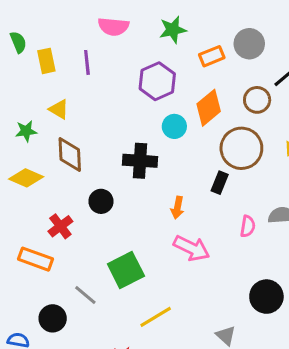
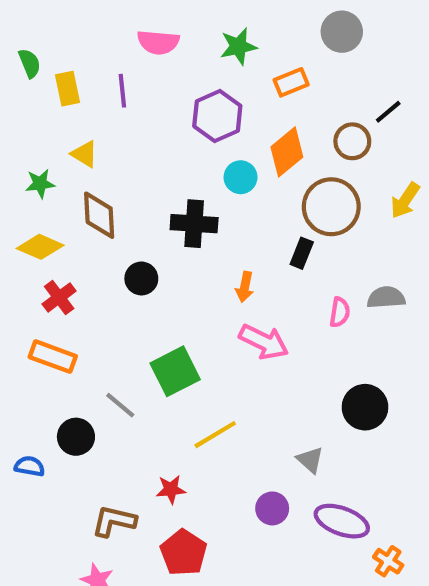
gray circle: (249, 44) -> (342, 32), moved
red cross: (60, 226) -> (59, 297), moved

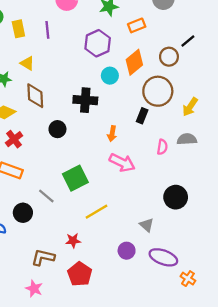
yellow arrow: (405, 200) -> (190, 107), moved

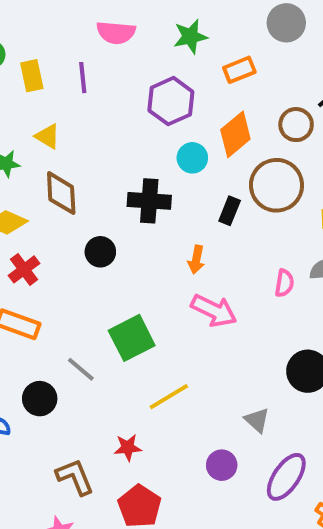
black rectangle: (142, 116) -> (230, 211), moved
brown L-shape: (43, 257) -> (75, 477), turned 55
purple ellipse: (163, 257) -> (286, 477), turned -76

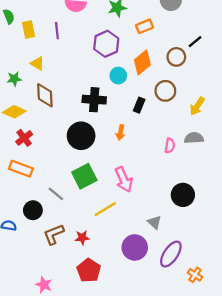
brown circle: (276, 185) -> (165, 91), size x0.7
black circle: (100, 252) -> (81, 136), moved, size x1.6
pink arrow: (214, 311) -> (124, 180), moved, turned 40
purple circle: (222, 465) -> (135, 247), size x1.5
brown L-shape: (75, 477) -> (54, 234), moved, turned -90

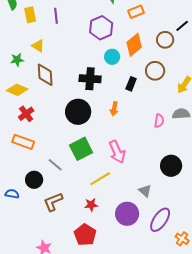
red star: (82, 238) -> (91, 205), moved

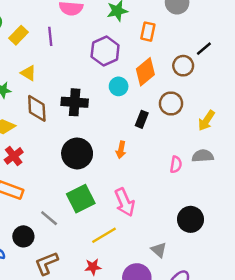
orange rectangle: (136, 12) -> (148, 32), turned -56
yellow rectangle: (30, 15) -> (19, 35), turned 56
black cross: (90, 79) -> (75, 102), moved

